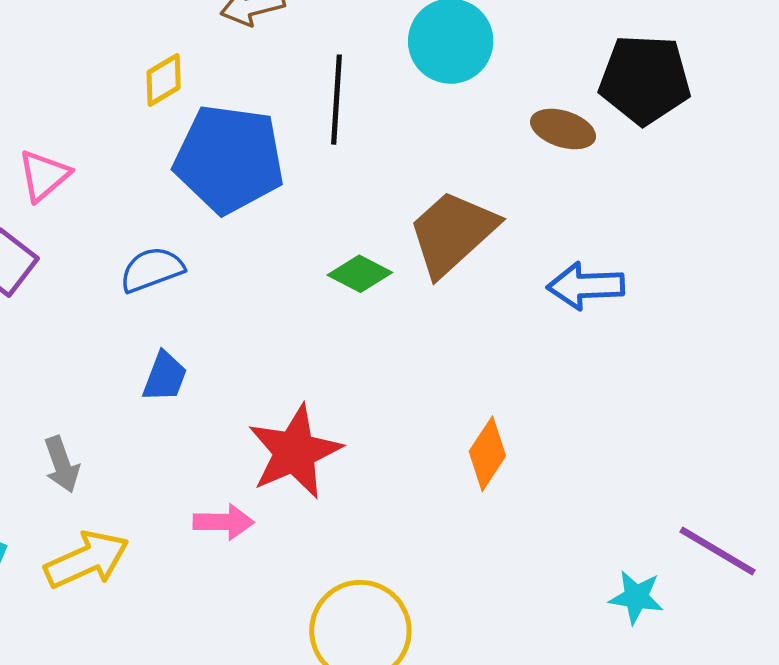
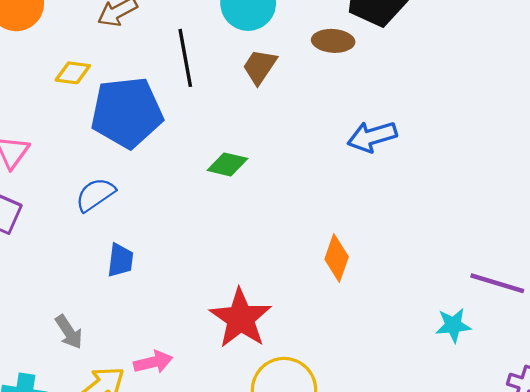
yellow diamond: (164, 80) -> (73, 73), turned 52
brown trapezoid: (452, 233) -> (260, 67), moved, size x0.6
red star: (295, 452) -> (241, 318), moved
pink arrow: (224, 522) -> (153, 362), moved

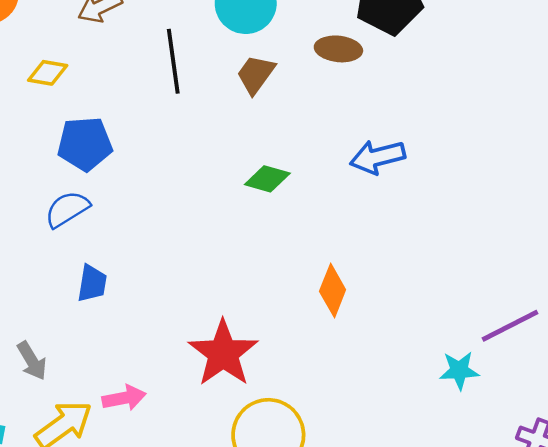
blue pentagon: (127, 112) -> (85, 144), moved, size x0.7
green diamond: (227, 164) -> (267, 179), moved
purple line: (497, 283) -> (510, 326), turned -46

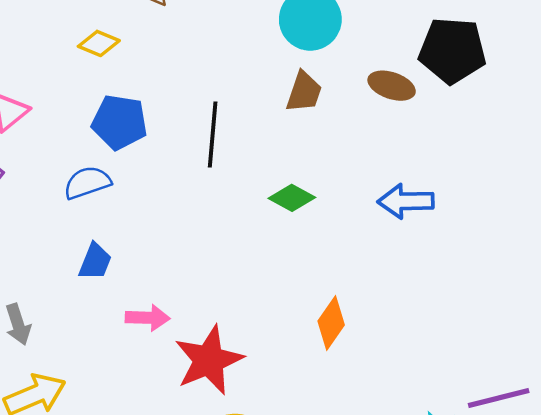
black line: (173, 61) -> (213, 135), moved
brown trapezoid: (256, 74) -> (304, 92), turned 150
pink arrow: (124, 398) -> (148, 318), moved

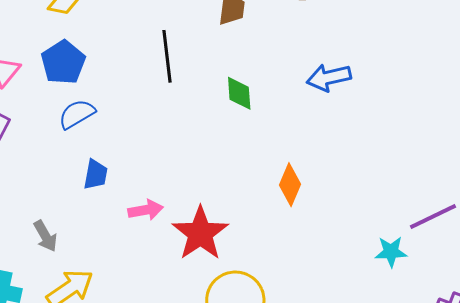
blue pentagon: (119, 122) -> (63, 62), moved, turned -30
green diamond: (292, 198) -> (239, 93), turned 69

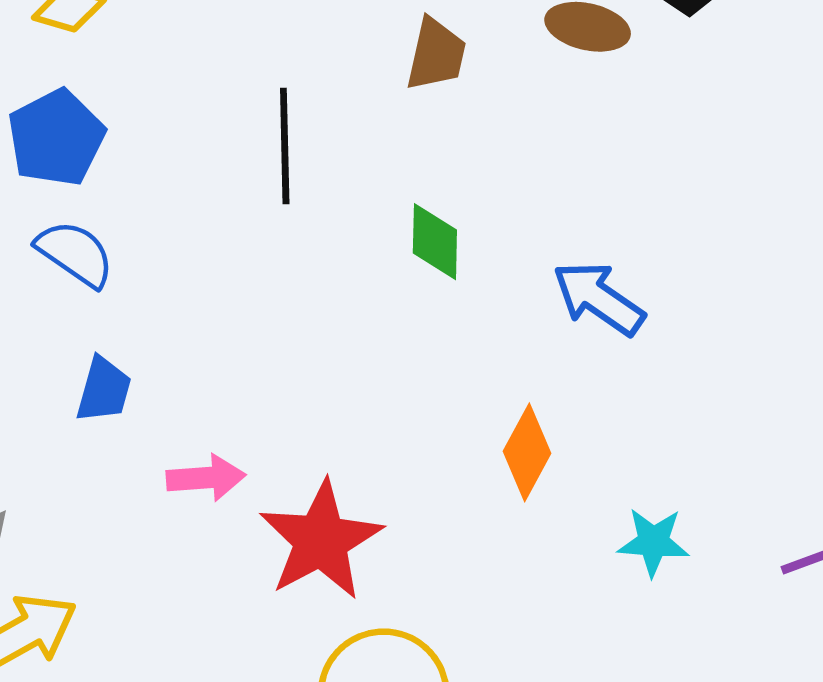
blue arrow: (329, 78) -> (599, 298), moved, turned 42
blue semicircle: (77, 114) -> (75, 254), turned 60
cyan star: (391, 252) -> (653, 542), moved

